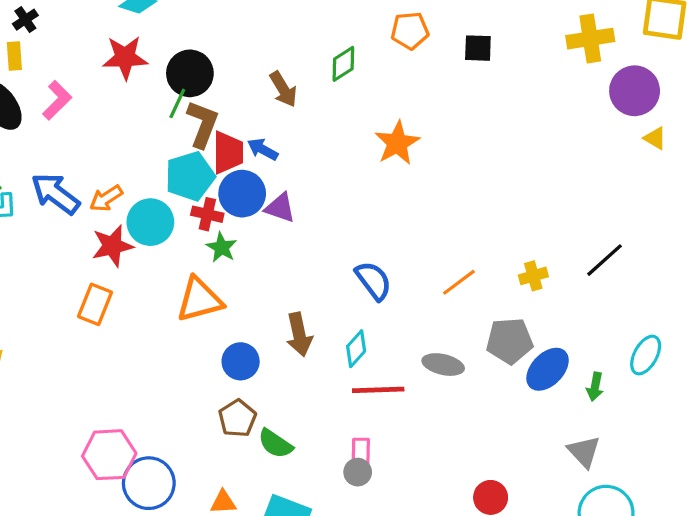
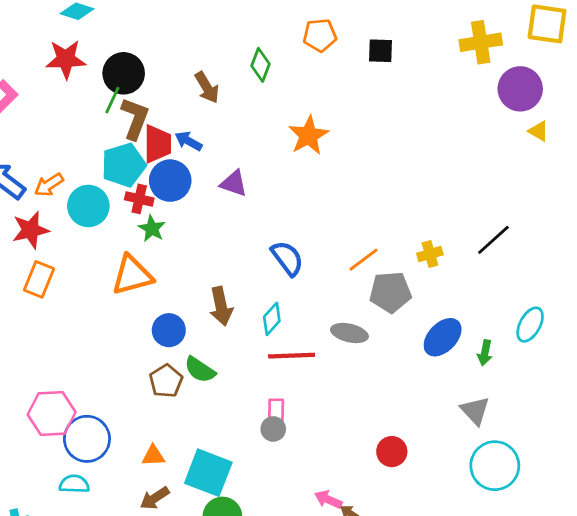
green diamond: (343, 64) -> (261, 65), turned -36
purple triangle: (280, 208) -> (234, 183), moved
red star: (112, 246) -> (30, 230), moved
gray pentagon: (510, 341) -> (390, 292), moved
green semicircle: (275, 444) -> (200, 370), moved

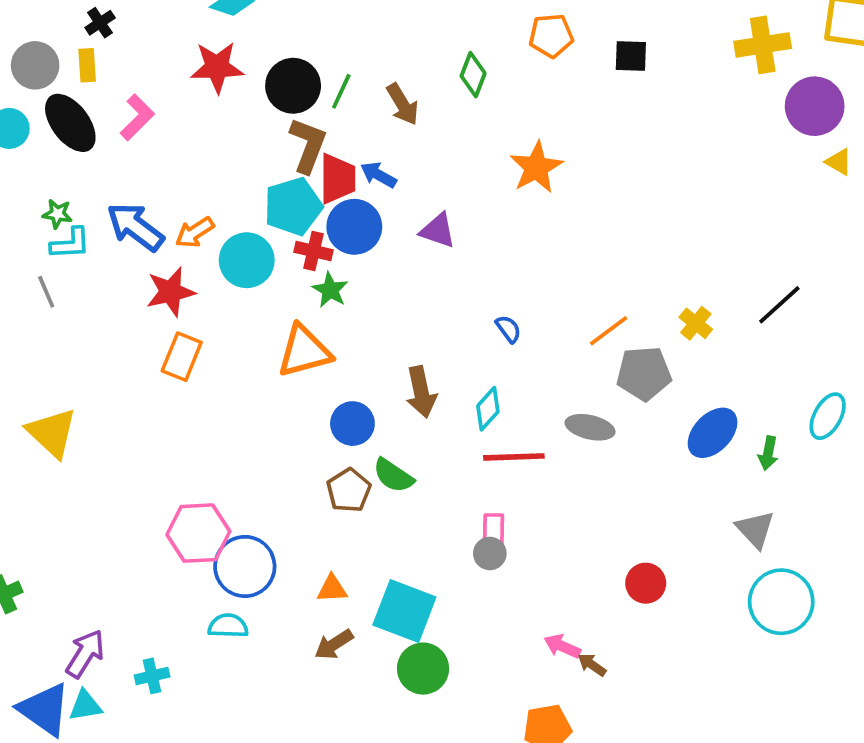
green line: (112, 100) -> (341, 91), moved
yellow cross: (430, 254) -> (696, 323), turned -35
blue semicircle: (287, 258) -> (508, 329), size x0.6

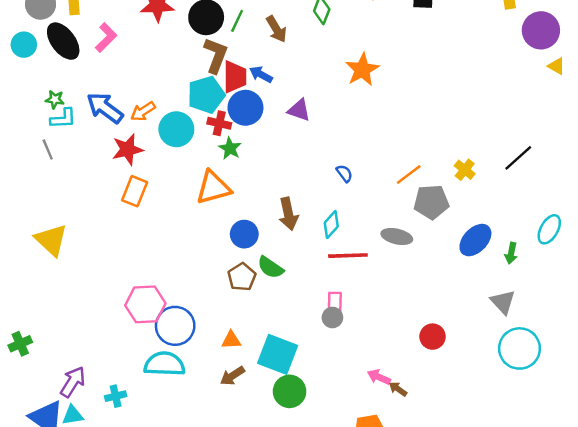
cyan semicircle: (228, 626) -> (164, 364), size x1.6

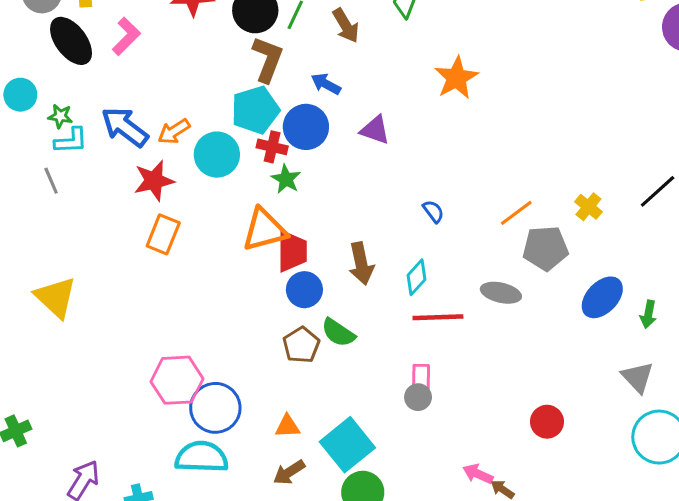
cyan circle: (24, 45) -> (20, 95), moved
red trapezoid: (235, 77) -> (292, 251), moved
cyan square: (278, 354) -> (347, 445), turned 30

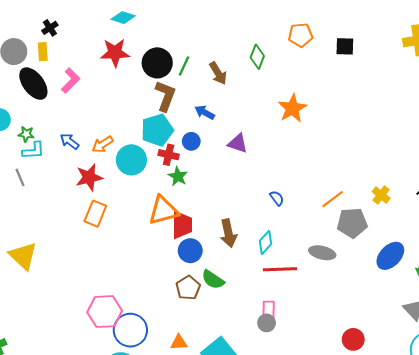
blue arrow: (125, 127) -> (70, 141), size x0.6
blue circle: (306, 127) -> (191, 141), size x0.6

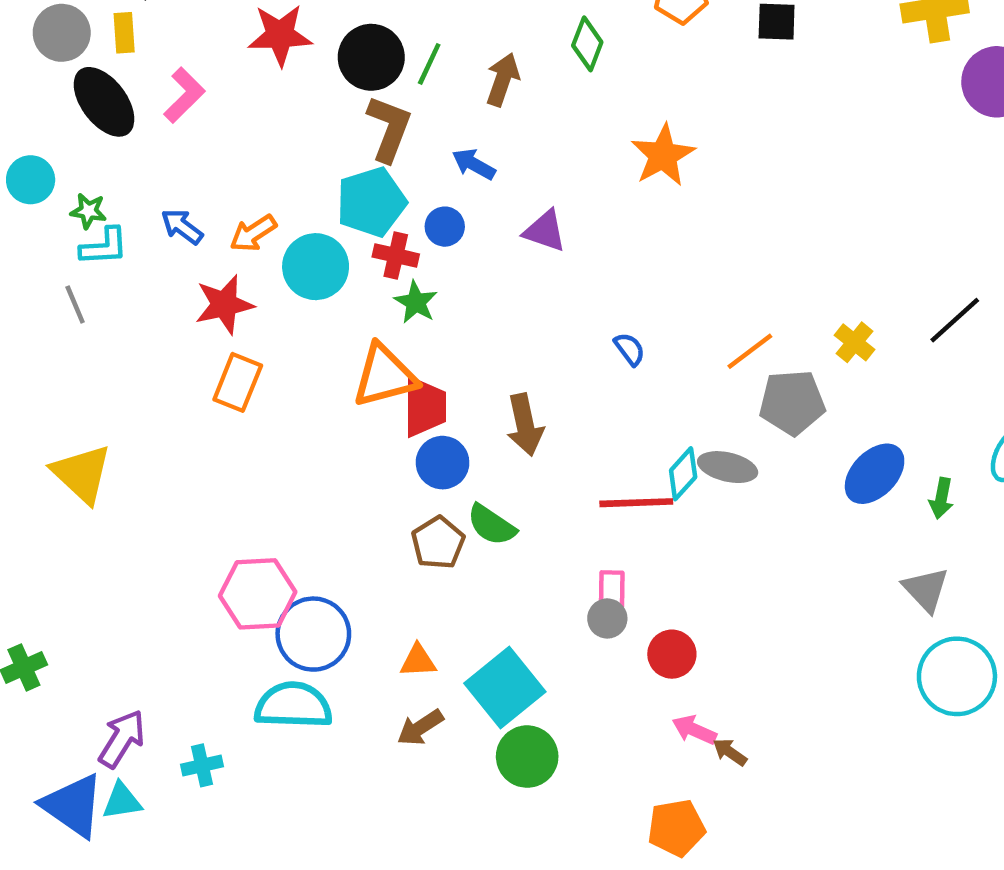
brown arrow: (218, 73) -> (503, 80), turned -130
cyan diamond: (266, 242) -> (683, 474), moved
red circle: (353, 339) -> (672, 654), moved

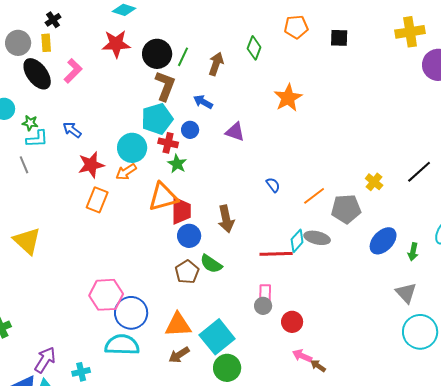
orange arrow: (253, 233) -> (126, 172), moved
orange line: (750, 351) -> (314, 196), moved
orange triangle: (418, 661) -> (178, 325), size x1.6

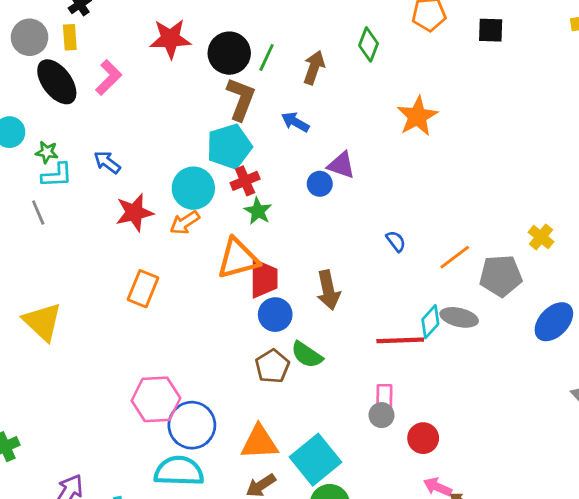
blue circle: (190, 130) -> (320, 184), moved
red cross: (168, 143) -> (245, 181), turned -36
orange rectangle: (97, 200) -> (143, 289), moved

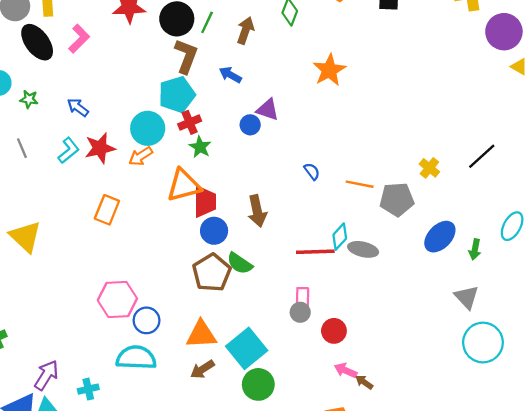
cyan L-shape: (57, 175) -> (69, 150), moved, turned -36
orange line: (455, 257) -> (360, 184), turned 48
gray ellipse: (459, 317) -> (363, 249), moved
brown pentagon: (272, 366) -> (212, 273), size x1.4
blue circle: (192, 425) -> (147, 320), size x0.7

